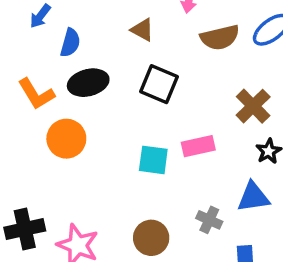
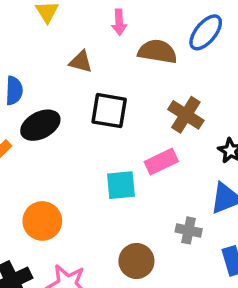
brown semicircle: (220, 37) -> (157, 52), turned -144
brown cross: (253, 106) -> (186, 115), moved
orange circle: (66, 139) -> (42, 221), moved

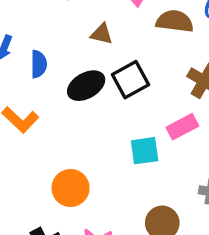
black square: (109, 111) -> (131, 80), turned -36
black ellipse: (40, 125) -> (86, 86), moved

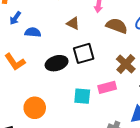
blue semicircle: (39, 64) -> (33, 32), turned -98
black ellipse: (86, 86) -> (57, 63), moved

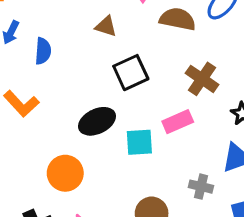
blue semicircle: (33, 32) -> (43, 51), turned 98
black ellipse: (57, 63) -> (97, 121), moved

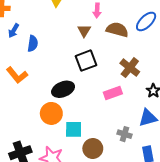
brown triangle: (106, 26) -> (84, 31), moved, turned 40
cyan square: (139, 142) -> (74, 129), moved
orange circle: (65, 173) -> (51, 113), moved

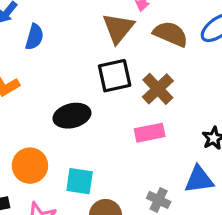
brown triangle: (84, 31) -> (118, 28), size x1.5
brown cross: (130, 68) -> (158, 89), moved
orange circle: (51, 113) -> (30, 166), moved

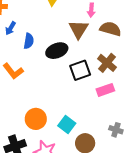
black square: (115, 76) -> (80, 70), moved
black ellipse: (72, 116) -> (57, 51), moved
cyan square: (80, 181) -> (67, 124), turned 36

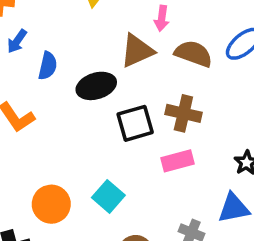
brown triangle: (79, 29) -> (137, 51), turned 30
brown cross: (107, 63) -> (183, 113), turned -30
cyan square: (67, 124) -> (108, 196), moved

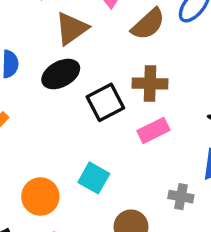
brown triangle: (137, 51) -> (71, 28), moved
brown semicircle: (194, 54) -> (148, 24), turned 129

